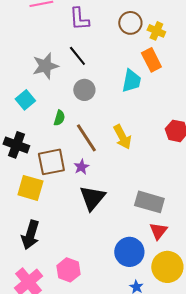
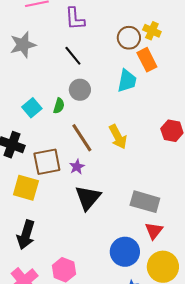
brown circle: (130, 23) -> (129, 38), moved
gray star: (45, 66) -> (23, 45), moved
cyan square: (25, 100) -> (32, 108), moved
green semicircle: (59, 118) -> (59, 106), moved

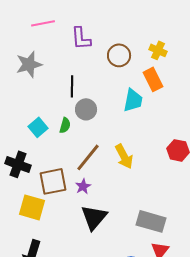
brown circle: (129, 38) -> (119, 55), moved
black line: (73, 56) -> (72, 86), moved, turned 40
brown line: (82, 138) -> (88, 157), turned 72

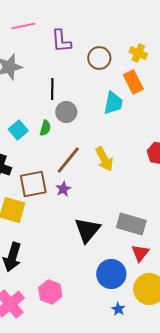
black triangle: (94, 217) -> (87, 230), moved

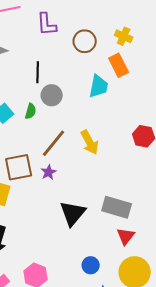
blue circle: (111, 274) -> (91, 265), moved, size x0.6

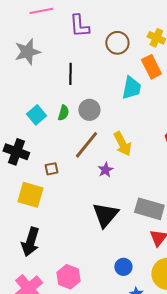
gray circle: (52, 95) -> (89, 110), moved
brown square: (19, 167) -> (51, 169), size x0.5
purple star: (49, 172) -> (105, 170), moved

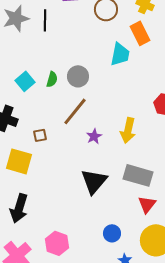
black line: (70, 74) -> (45, 20), moved
yellow arrow: (122, 144) -> (128, 130), moved, turned 40

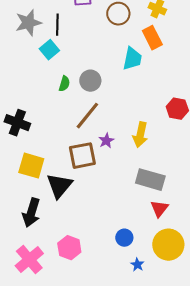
cyan square: (25, 81) -> (49, 50), moved
brown square: (40, 135) -> (82, 156), moved, size x2.0
black triangle: (94, 181) -> (59, 186), moved

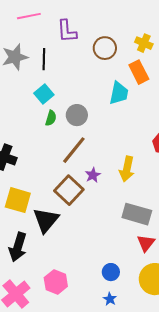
cyan square: (49, 50) -> (44, 94), moved
brown square: (82, 156) -> (69, 190), turned -36
blue star: (137, 265) -> (110, 299), moved

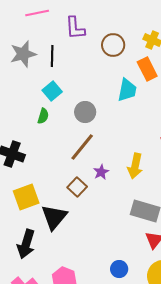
green semicircle: (51, 118) -> (43, 116), moved
brown square: (69, 190) -> (77, 187), size x0.7
yellow square: (18, 200) -> (26, 197), turned -36

